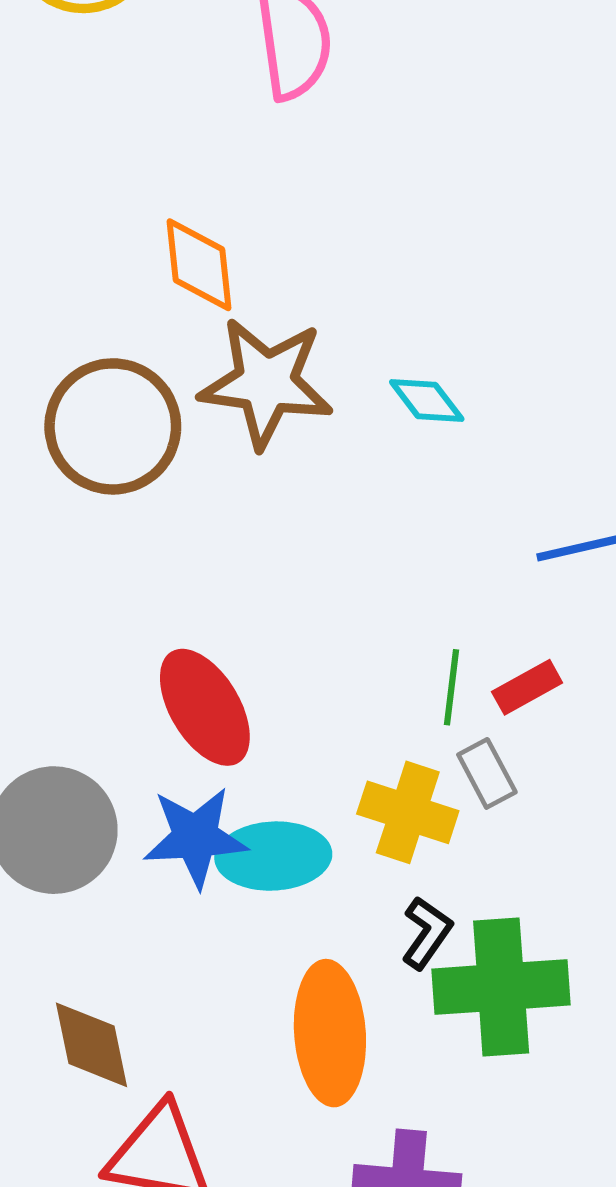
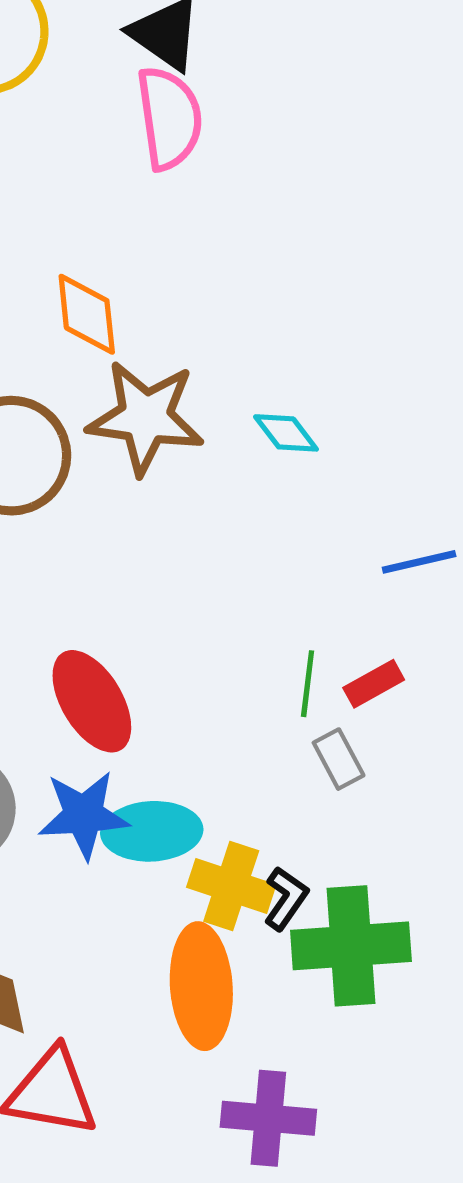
yellow cross: (408, 812) -> (231, 886), moved

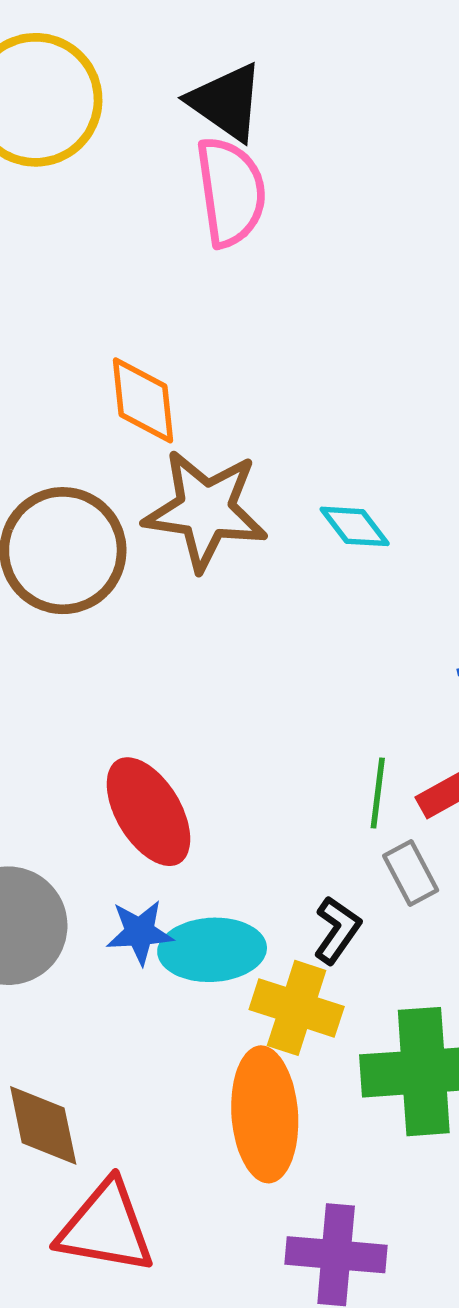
blue star: (84, 815) -> (140, 932), size x0.7
black L-shape: (286, 898) -> (337, 930), moved

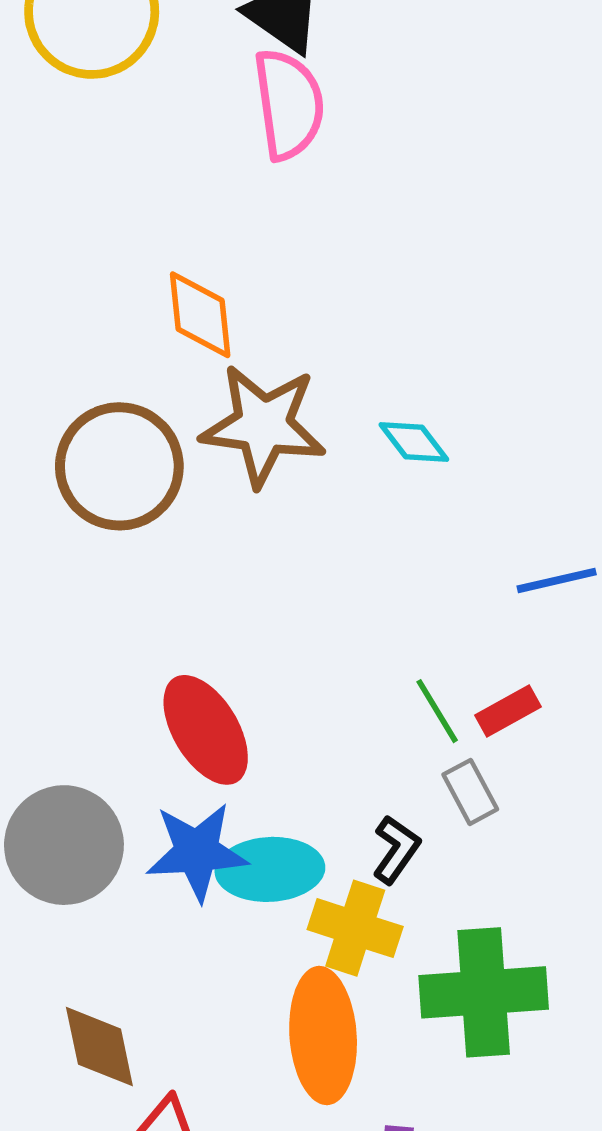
green line: (378, 793) -> (437, 711), turned -38
blue star: (140, 932) -> (197, 852), size x1.5

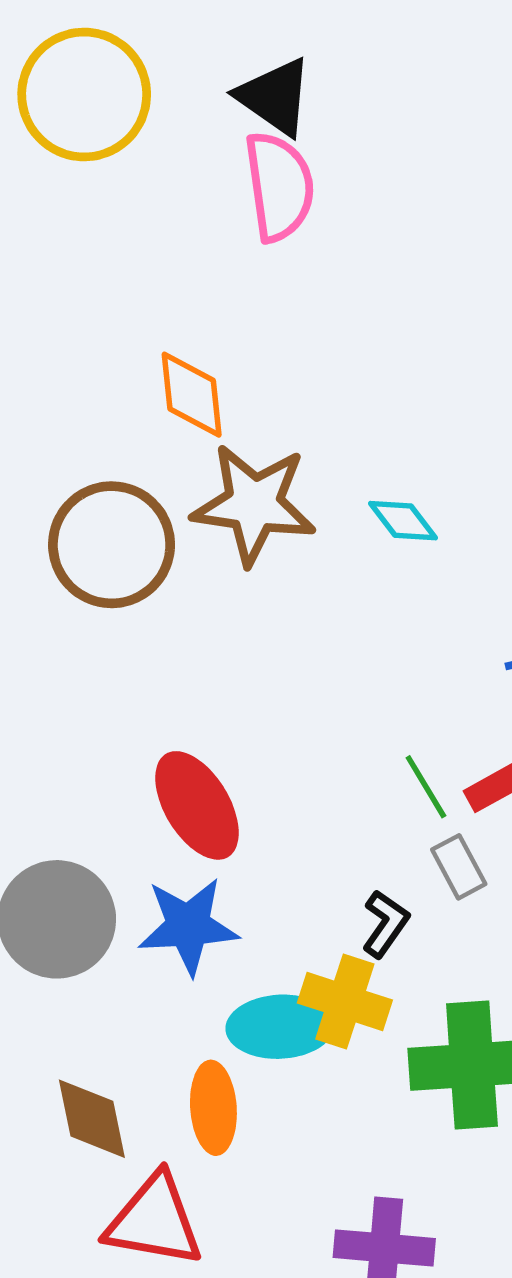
cyan ellipse: (270, 869) -> (280, 1027), moved
orange ellipse: (323, 1035) -> (213, 1108), moved, size x0.7

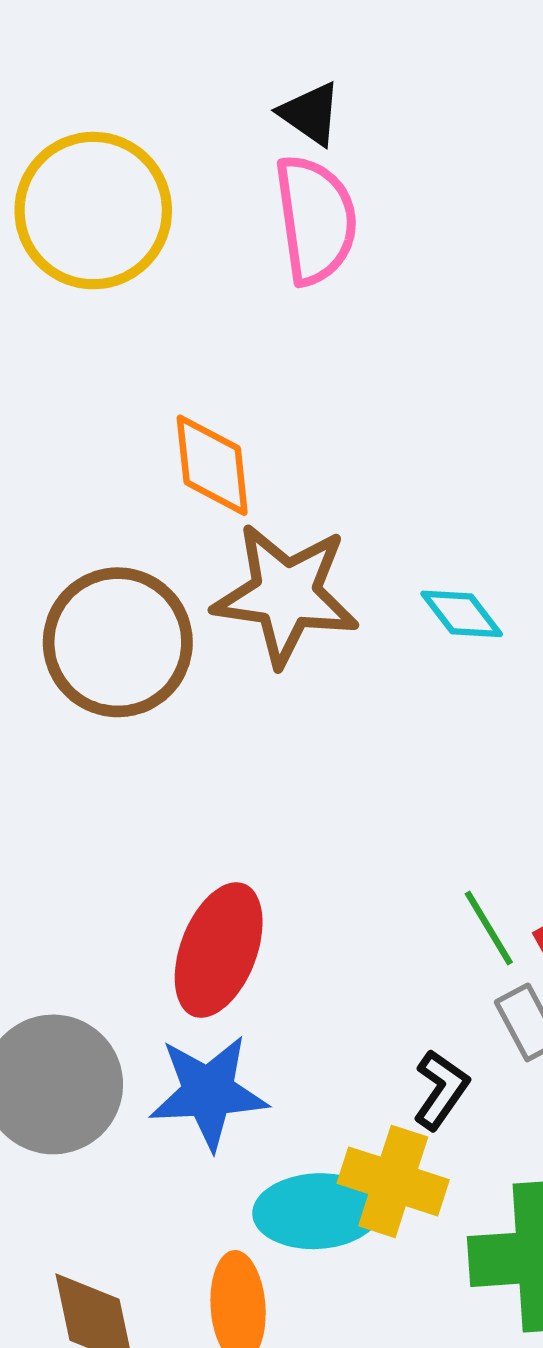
yellow circle: (84, 95) -> (93, 211), moved
black triangle: (275, 97) -> (310, 114), size x0.7
red ellipse: (197, 805) -> (219, 950), turned 52

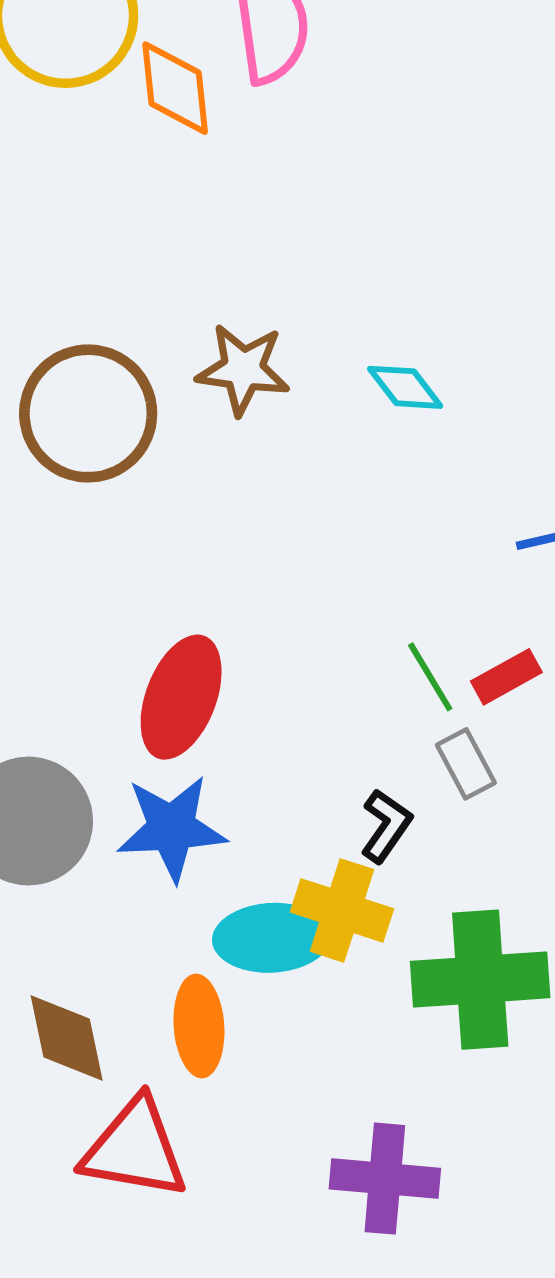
orange diamond: (212, 465) -> (175, 88), moved
brown star: (286, 595) -> (243, 369), size x0.7

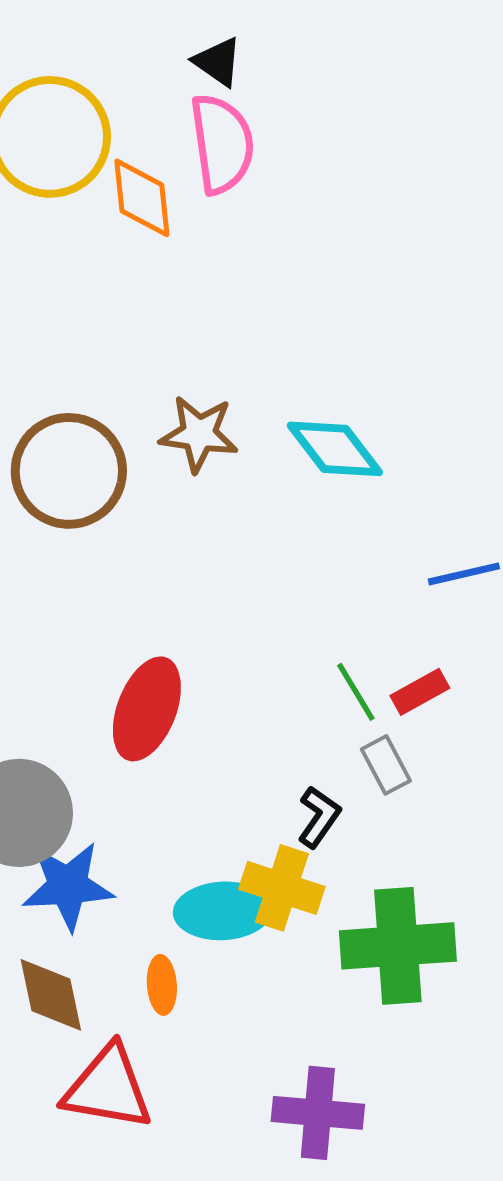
cyan diamond: (405, 387) -> (335, 449), size x1.5
blue star: (172, 828) -> (68, 886), moved
orange ellipse: (199, 1026) -> (162, 985), size x0.7

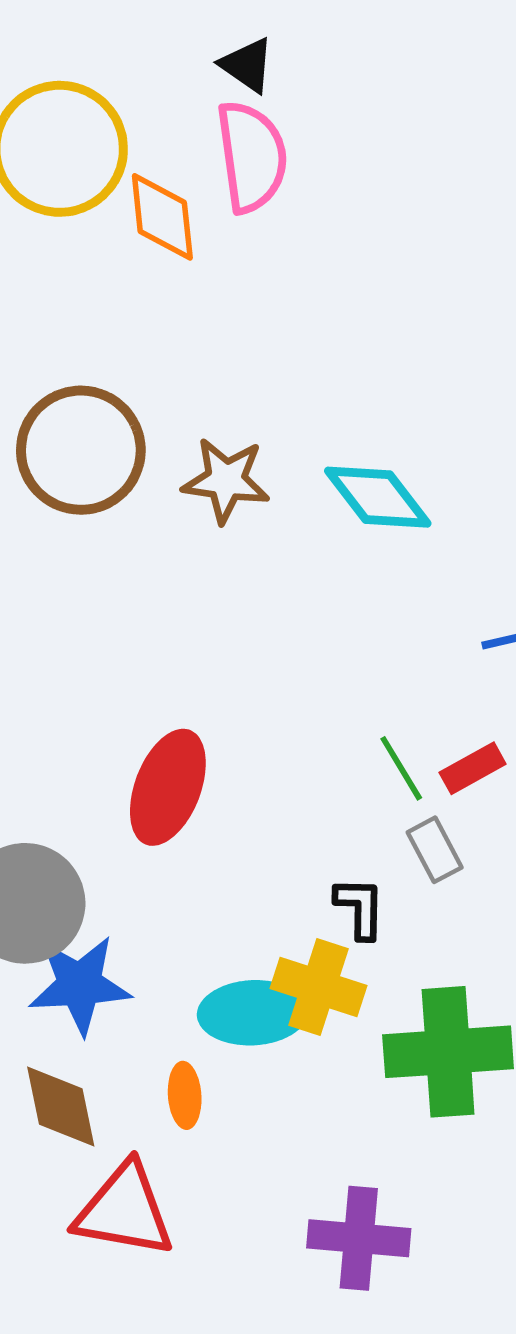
brown circle: (69, 471) -> (81, 450), moved
black L-shape: (319, 817) -> (360, 908), turned -34

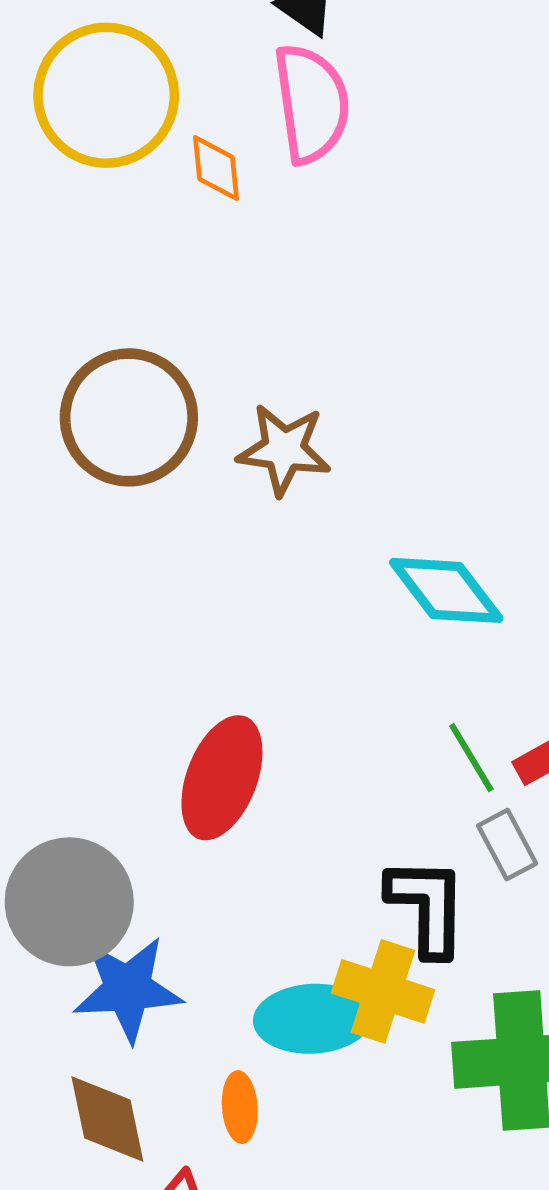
orange diamond: (162, 217) -> (216, 168), size x0.7
cyan diamond: (378, 497) -> (446, 590), moved
black L-shape: (360, 908) -> (427, 907), size x1.5

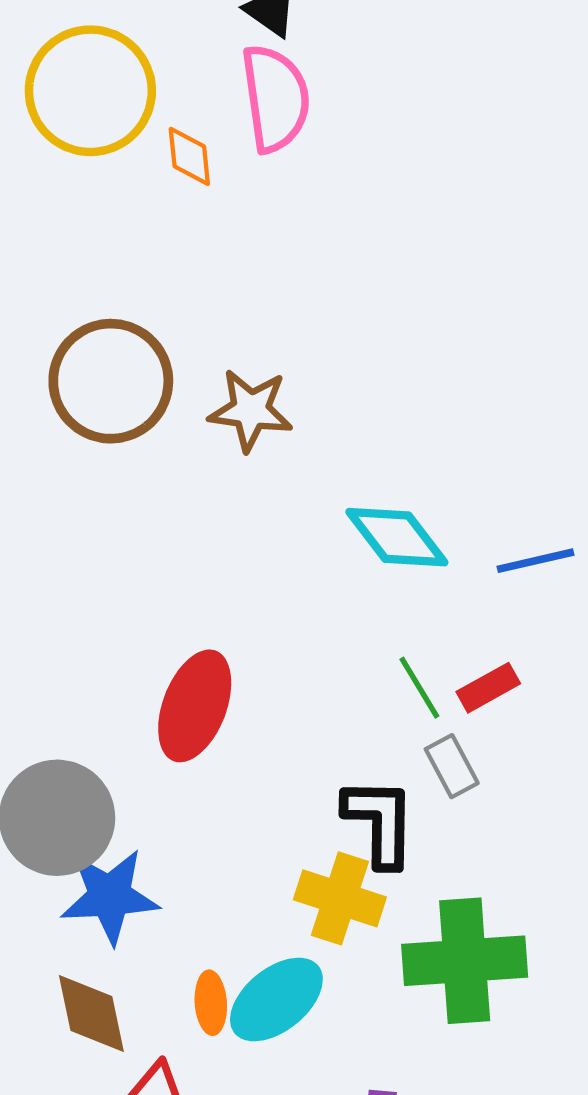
cyan ellipse: (313, 1019) -> (276, 1000), moved, turned -36

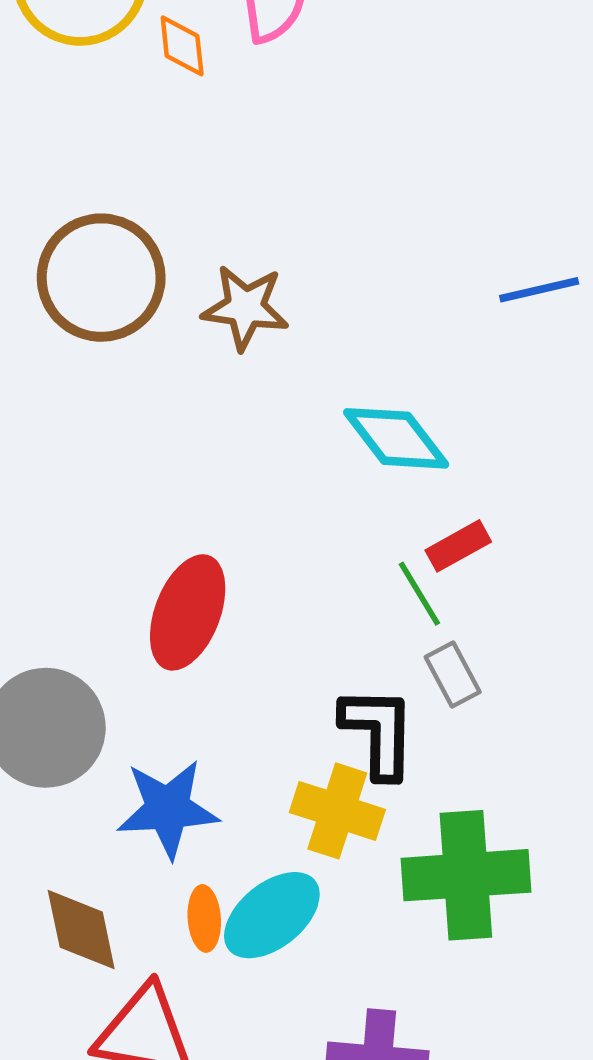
blue line: (536, 561) -> (539, 290), moved
red rectangle: (488, 688) -> (458, 546), moved
blue star: (110, 896) -> (168, 809), moved

